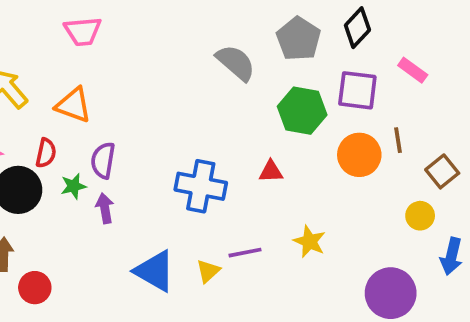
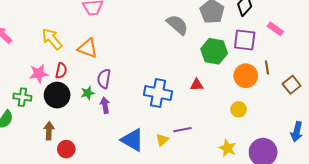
red semicircle: (46, 153) -> (61, 71), moved
yellow circle: (420, 216) -> (239, 109), moved
yellow star: (309, 242) -> (227, 148), moved

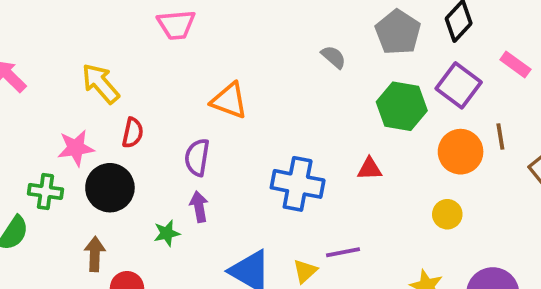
gray semicircle: (177, 25) -> (334, 57), size x0.6
purple square: (245, 40) -> (459, 85), turned 30
orange triangle: (88, 48) -> (229, 101), moved
red semicircle: (61, 71) -> (133, 133), moved
green star: (88, 93) -> (167, 233), moved

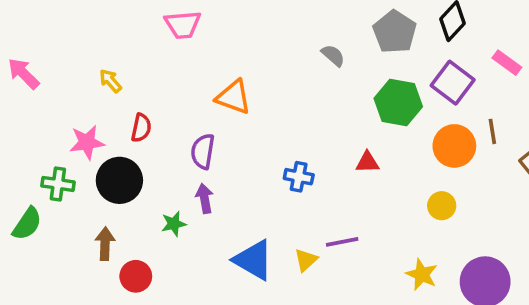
yellow arrow: (100, 83) -> (110, 81), size x0.6
blue cross: (298, 184) -> (299, 177), size x0.6

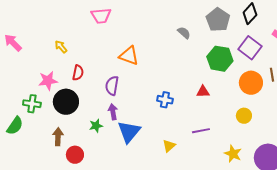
purple line: (342, 242) -> (201, 131), moved
blue triangle: (253, 260) -> (129, 132), moved, turned 40

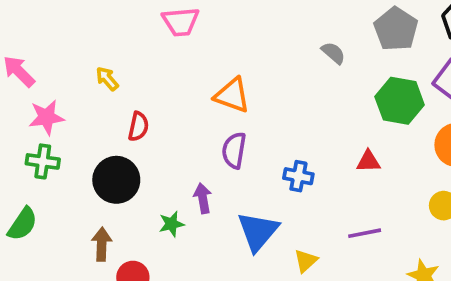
pink star: (48, 81) -> (46, 117), moved
purple semicircle: (112, 86) -> (234, 150), moved
green cross: (32, 104) -> (43, 161), moved
blue triangle: (129, 132) -> (258, 231), moved

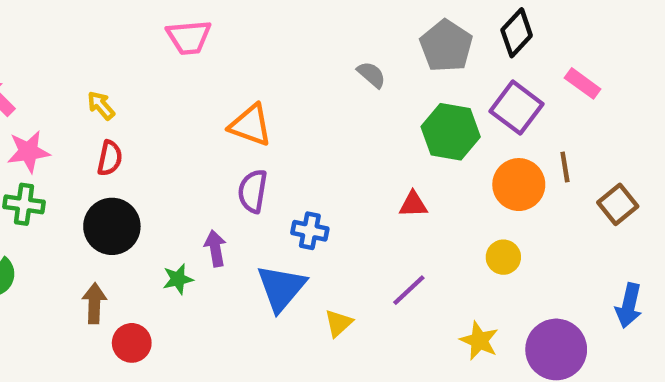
red semicircle: (138, 127) -> (110, 158), moved
blue cross: (298, 176) -> (310, 231), moved
purple line: (365, 233) -> (409, 290), turned -32

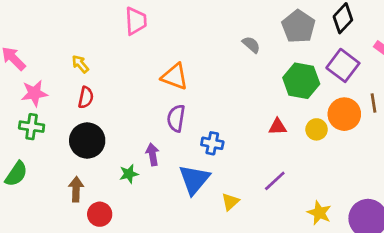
pink trapezoid: (189, 37) -> (136, 21), turned -88
yellow circle: (503, 257) -> (317, 129), moved

